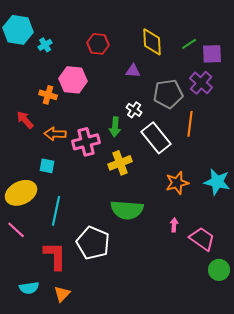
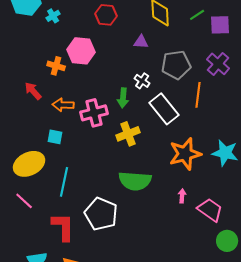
purple cross: (201, 83) -> (218, 64), moved
orange star: (177, 183) -> (185, 154), size x1.4

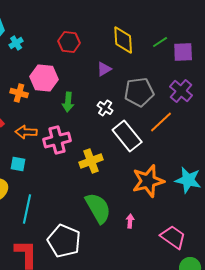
purple triangle: (141, 42) -> (104, 69), turned -35
orange line: (198, 95) -> (161, 122), turned 40
green arrow: (123, 98) -> (68, 102), moved
green semicircle: (135, 181) -> (98, 208), turned -124
pink arrow: (182, 196) -> (130, 221), moved

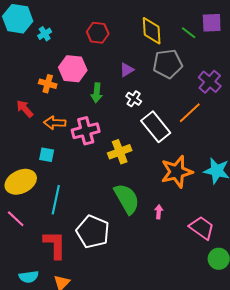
green line: (160, 42) -> (189, 33), turned 70
purple square: (183, 52) -> (212, 23), moved
purple triangle: (104, 69) -> (127, 70), moved
gray pentagon: (139, 92) -> (168, 64), moved

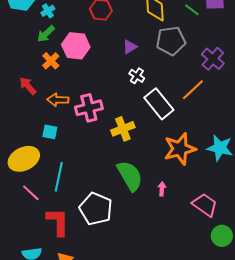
orange cross: (48, 84) -> (51, 61), turned 30
green arrow: (97, 93) -> (46, 34), moved, turned 42
pink line: (16, 219) -> (31, 193), moved

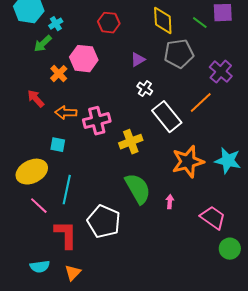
green arrow: (46, 34) -> (43, 44), moved

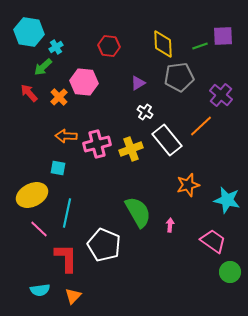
green line: (200, 23) -> (200, 46), turned -56
red arrow: (36, 99) -> (29, 93), moved
yellow cross: (131, 142) -> (131, 149), moved
cyan star: (228, 161) -> (227, 200), moved
orange star: (188, 162) -> (188, 185), size x0.7

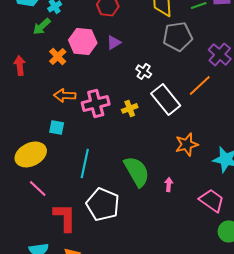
purple triangle: (138, 83) -> (114, 42), moved
red arrow: (29, 93) -> (20, 65), moved, turned 36
yellow cross: (131, 149) -> (130, 108), size x0.7
cyan line: (67, 213) -> (85, 163), moved

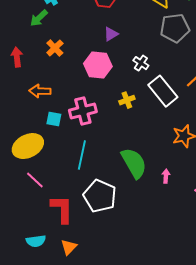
pink hexagon: (83, 41) -> (98, 65), moved
orange arrow: (65, 95) -> (40, 91), moved
pink cross: (96, 103) -> (83, 111), moved

